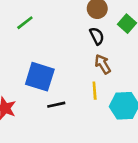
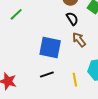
blue square: (40, 77) -> (50, 47), moved
yellow line: (95, 91) -> (75, 80), moved

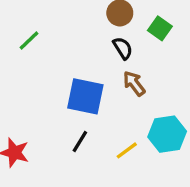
black line: (47, 74) -> (80, 142), turned -40
yellow line: (75, 80) -> (127, 150), turned 64

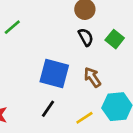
green square: (160, 28) -> (115, 39), moved
brown arrow: (134, 83) -> (92, 77), moved

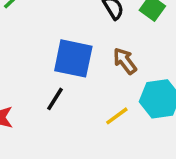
black line: (48, 109) -> (55, 99), moved

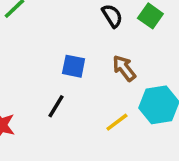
blue square: (73, 58) -> (74, 66), size x0.6

